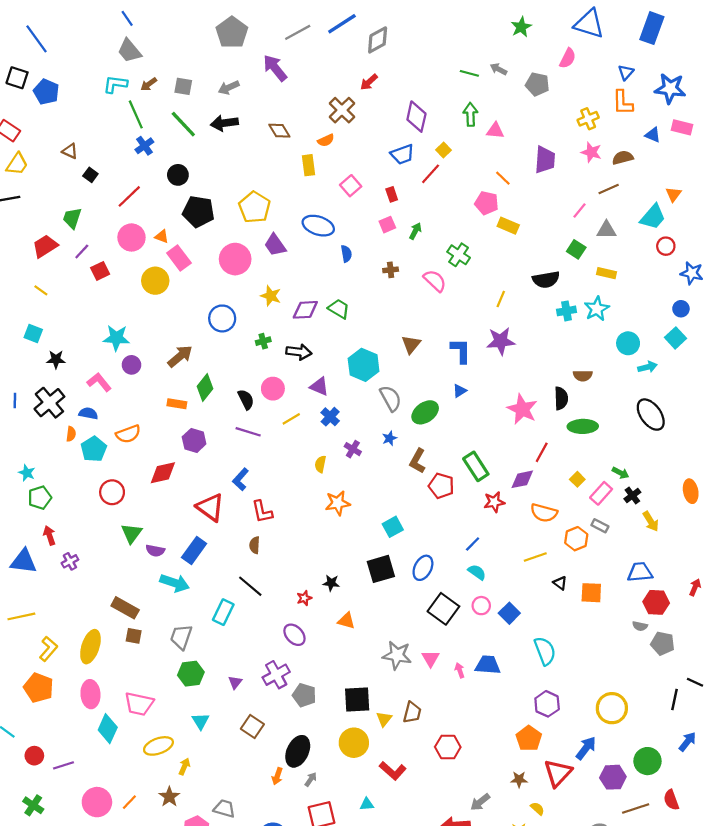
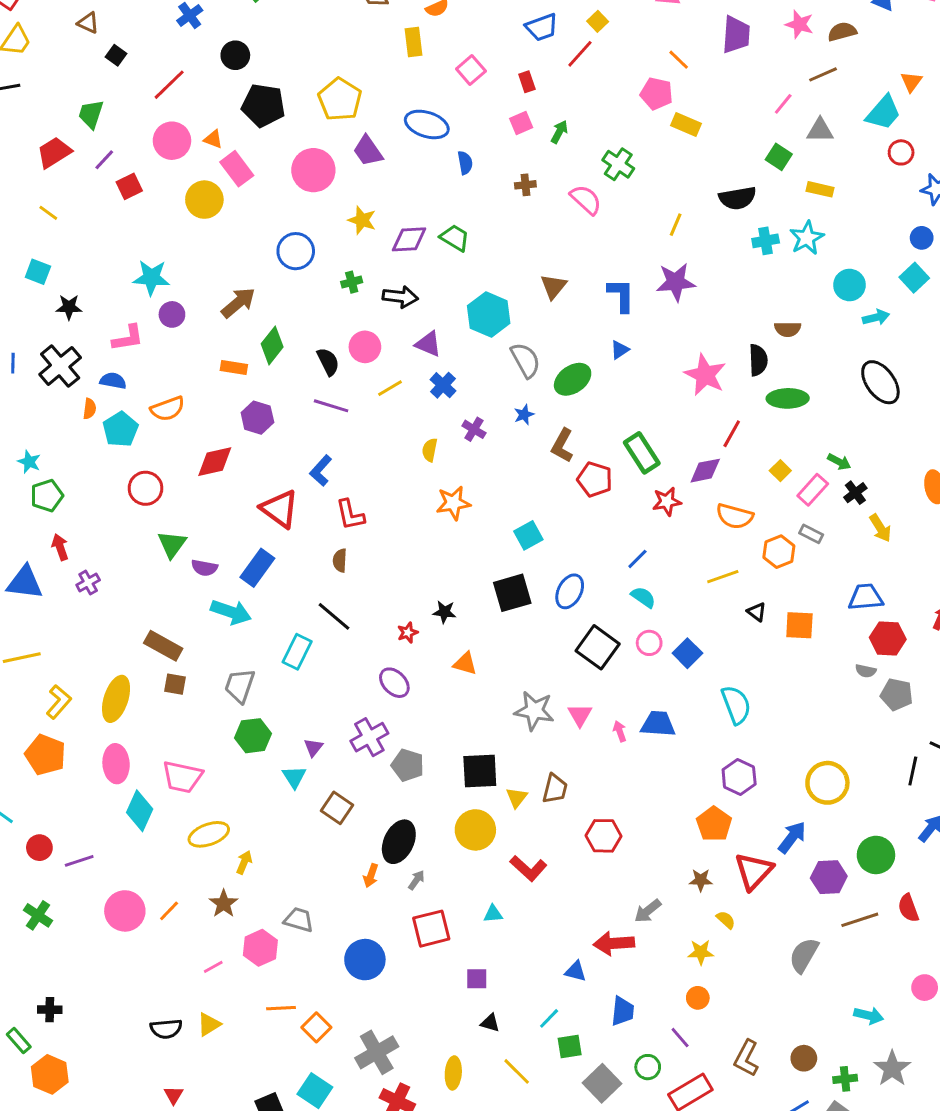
pink L-shape: (99, 382) -> (128, 338), turned 120
cyan triangle: (201, 721) -> (294, 777), moved

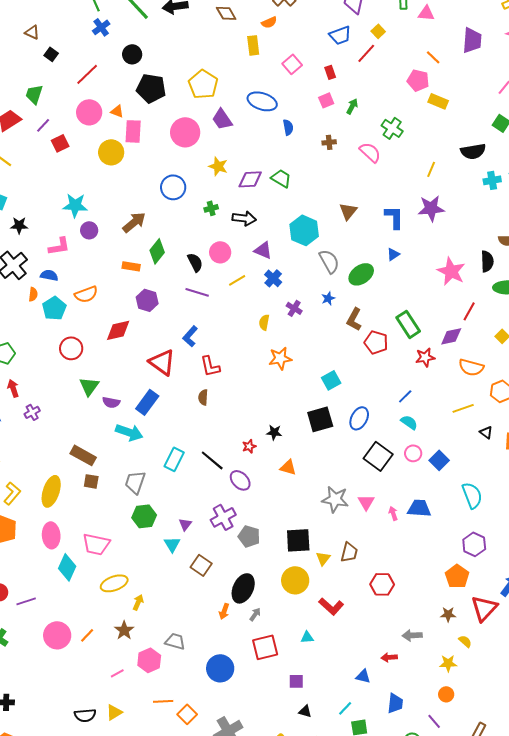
pink rectangle: (237, 169) -> (133, 131), turned 40
black line: (334, 616) -> (212, 460), moved
gray arrow: (648, 911) -> (412, 635), turned 36
red arrow: (614, 943) -> (389, 657), size x0.6

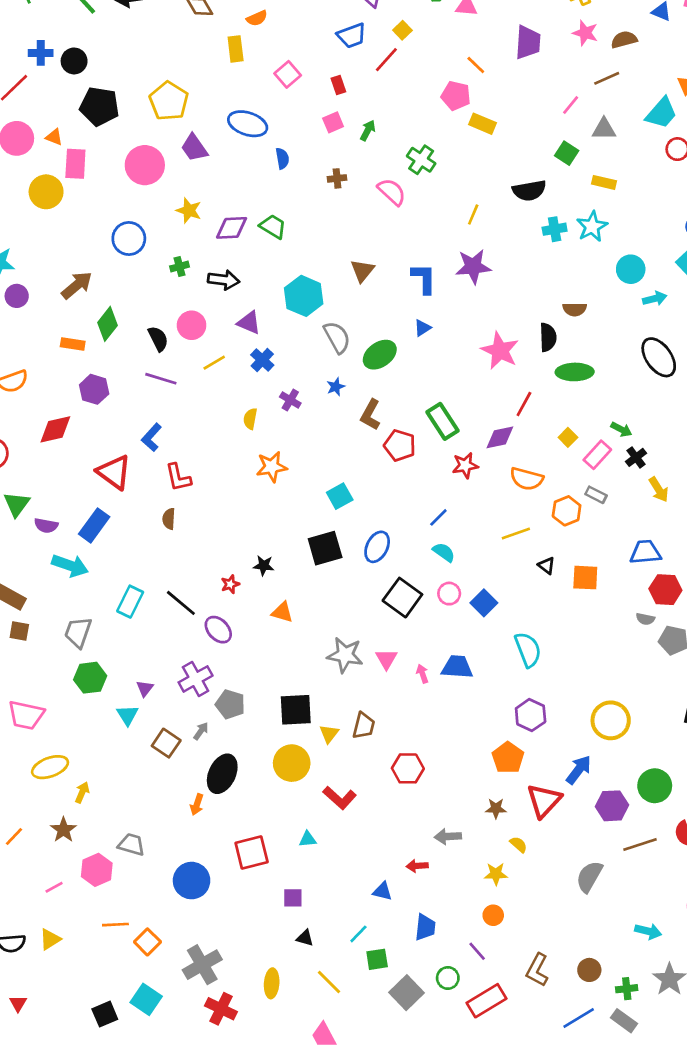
blue cross: (101, 27) -> (41, 53), moved, turned 36
gray arrow: (255, 614) -> (201, 731), moved

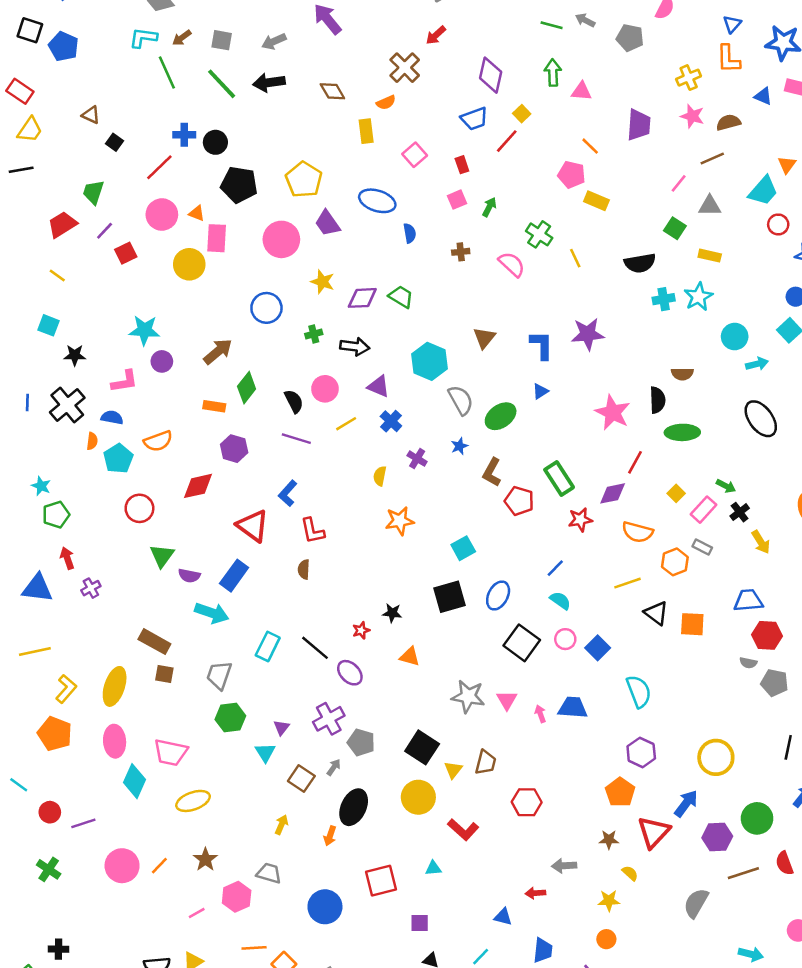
yellow line: (473, 214) -> (575, 258), moved, turned -48
black triangle: (547, 566) -> (656, 613), size x1.5
black square: (296, 710) -> (422, 747), turned 36
yellow arrow: (82, 792) -> (281, 825), moved

